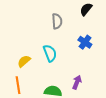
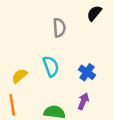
blue cross: (85, 42) -> (87, 72), moved

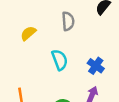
yellow semicircle: (19, 76) -> (28, 33), moved

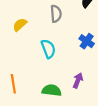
blue cross: (96, 66) -> (87, 41), moved

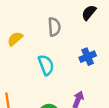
blue cross: (87, 41) -> (88, 57), turned 32

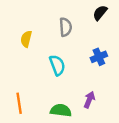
yellow semicircle: (15, 39) -> (26, 39), turned -35

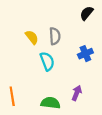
gray semicircle: (66, 27) -> (55, 36), moved
yellow semicircle: (26, 39) -> (32, 37), moved, turned 128

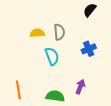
yellow semicircle: (32, 37) -> (37, 33), turned -56

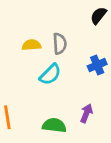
cyan semicircle: (52, 56) -> (50, 74), turned 66

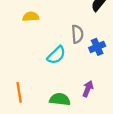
gray semicircle: (60, 44) -> (77, 34), moved
yellow semicircle: (32, 45) -> (31, 17), moved

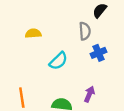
yellow semicircle: (31, 17) -> (33, 33), moved
gray semicircle: (77, 34) -> (85, 31), moved

